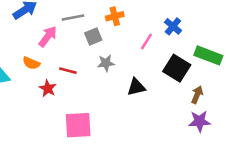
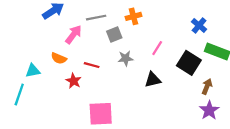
blue cross: (173, 26) -> (199, 25), moved
pink line: (146, 42) -> (157, 48), moved
purple star: (200, 121) -> (209, 110), turned -30

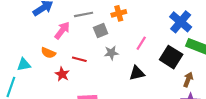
blue cross: (199, 25) -> (181, 22), size x1.5

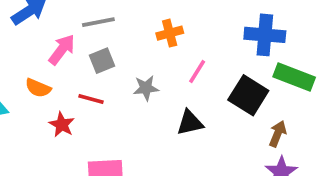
orange cross: (119, 13) -> (170, 33), moved
blue cross: (181, 22) -> (265, 35), turned -35
gray square: (101, 30) -> (102, 61), moved

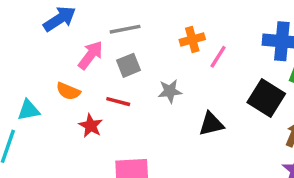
pink line: (197, 72) -> (218, 57), moved

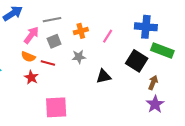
orange cross: (192, 40) -> (81, 31), moved
orange semicircle: (68, 91) -> (28, 57), moved

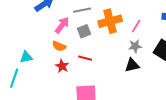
orange cross: (81, 31) -> (110, 21), size x1.6
gray star: (79, 57) -> (135, 46), moved
red line: (48, 63) -> (85, 58), moved

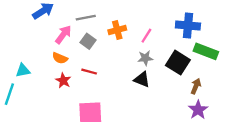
orange cross: (110, 21) -> (117, 30), size x0.7
gray square: (84, 31) -> (88, 41), turned -32
black triangle: (132, 65) -> (142, 79), turned 35

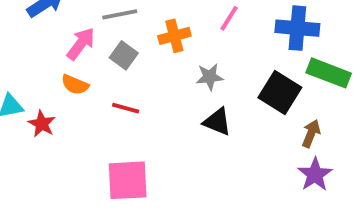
pink line: (146, 36) -> (229, 18), moved
gray star: (145, 58) -> (210, 77), moved
red star: (63, 81) -> (42, 124), moved

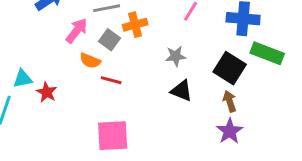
orange cross: (174, 36) -> (135, 25), moved
orange semicircle: (75, 85) -> (90, 61), moved
brown arrow: (311, 133) -> (230, 101), moved, turned -40
purple star: (315, 174) -> (230, 131), moved

